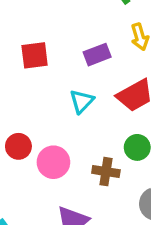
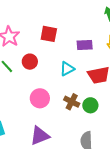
red circle: (18, 146) -> (30, 62), moved
brown cross: (106, 172) -> (72, 102), moved

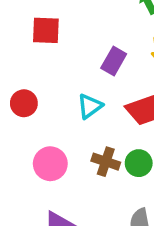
red square: (49, 34) -> (46, 30), moved
purple rectangle: (85, 45) -> (114, 61), turned -49

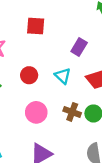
red circle: (24, 103) -> (29, 75), moved
cyan triangle: (90, 106) -> (63, 76), turned -42

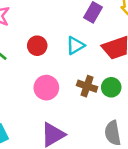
cyan triangle: (63, 76) -> (75, 46), turned 48

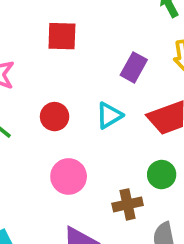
brown cross: (87, 86) -> (128, 204), moved, turned -30

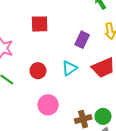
green circle: (162, 175) -> (103, 116), moved

